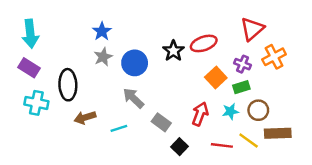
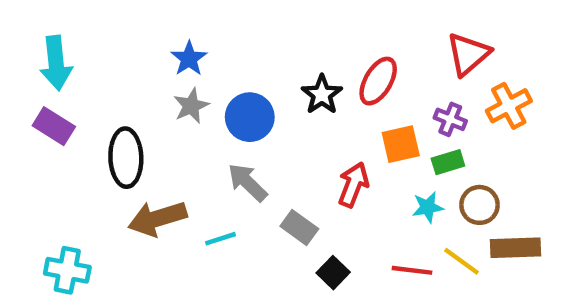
red ellipse: (204, 43) -> (378, 81), turned -40
orange square: (216, 77) -> (401, 144), turned 30
cyan cross: (36, 103) -> (67, 270), moved
red arrow: (200, 114) -> (353, 185), moved
brown arrow: (85, 117) -> (157, 218), size x1.4

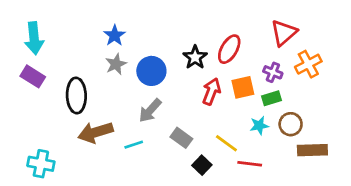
gray arrow: (247, 182) -> (150, 111), turned -92
red arrow: (353, 185) -> (211, 91), moved
yellow line: (461, 261) -> (226, 143), moved

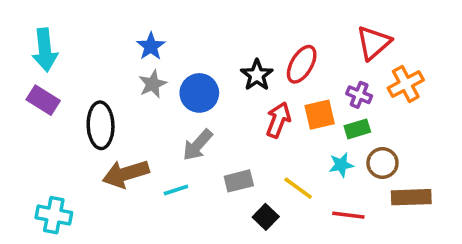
gray rectangle: (181, 138) -> (239, 181), turned -50
red line: (250, 164) -> (348, 215), moved

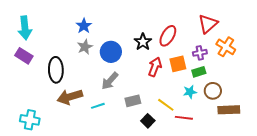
orange cross: (406, 84) -> (226, 47), turned -30
purple cross: (359, 95) -> (200, 53), turned -32
red line: (348, 215) -> (184, 118), moved

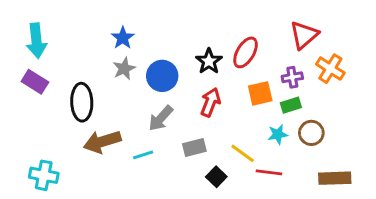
red arrow: (155, 67) -> (210, 102), moved
brown rectangle: (229, 110) -> (335, 178), moved

